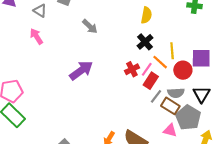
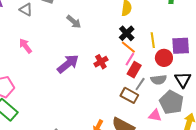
pink arrow: (36, 36) -> (25, 46), moved
orange line: (160, 62) -> (128, 47), moved
red cross: (132, 69) -> (101, 62), moved
brown rectangle: (170, 106) -> (129, 95), moved

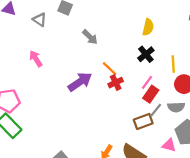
orange line: (128, 47) -> (110, 69), moved
brown rectangle: (129, 95) -> (143, 121), turned -54

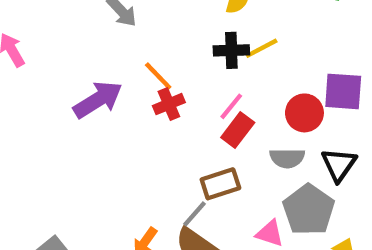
black cross: (146, 54) -> (231, 50), turned 35
yellow line: (173, 64) -> (262, 48), moved, turned 63
gray line: (156, 110) -> (195, 214), moved

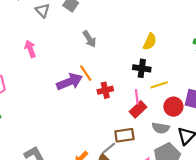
yellow line: (262, 48) -> (159, 85), moved
orange line: (158, 76) -> (86, 73), moved
pink line: (231, 106) -> (137, 97), turned -56

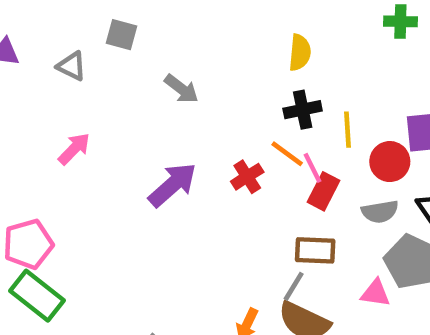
pink arrow: (30, 49) -> (74, 149), turned 84
orange line: (86, 73) -> (287, 154), moved
yellow line: (159, 85) -> (347, 130), turned -56
brown rectangle: (124, 135) -> (315, 250), turned 30

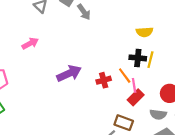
yellow semicircle: (300, 52) -> (145, 32), turned 63
gray arrow: (181, 89) -> (84, 12), moved
yellow line: (347, 130) -> (150, 60), moved

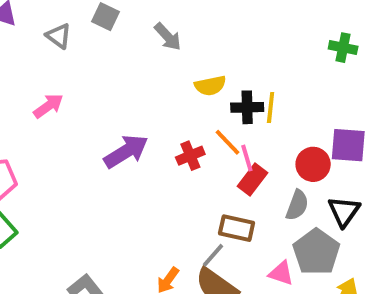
gray arrow: (84, 12) -> (168, 37), moved
yellow semicircle: (145, 32) -> (210, 86), moved
gray semicircle: (158, 114) -> (297, 205), turned -70

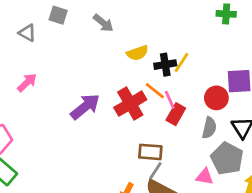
yellow line: (271, 108) -> (181, 62), turned 35
red cross: (190, 156) -> (130, 104), size x1.6
brown rectangle: (237, 228) -> (150, 152), moved

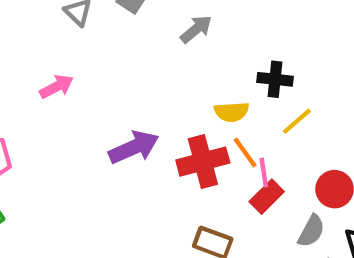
gray arrow: (103, 23) -> (196, 29), turned -95
yellow semicircle: (138, 53) -> (232, 112), moved
black cross: (165, 65) -> (275, 79), moved

